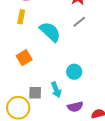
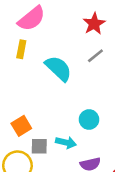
orange square: (24, 58) -> (21, 126), moved
cyan arrow: (56, 90) -> (66, 142), turned -56

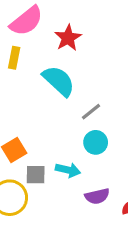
red star: (94, 24) -> (68, 38), moved
gray line: (95, 56) -> (91, 112), moved

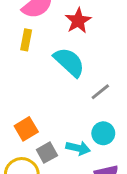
cyan circle: (96, 142) -> (103, 133), moved
gray square: (36, 175) -> (47, 153), turned -30

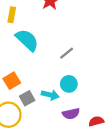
cyan semicircle: (69, 62) -> (27, 40), moved

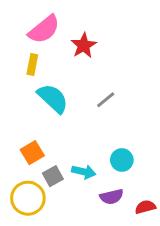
gray line: (67, 53) -> (106, 100), moved
cyan circle: (69, 84) -> (122, 160), moved

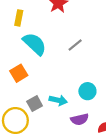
orange square: (32, 153) -> (19, 73), moved

